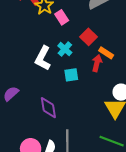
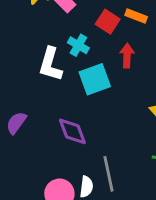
orange rectangle: (106, 53) -> (136, 16), moved
cyan square: (71, 75) -> (95, 79), size x1.5

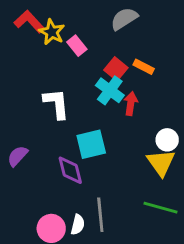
cyan cross: (78, 45) -> (110, 90), moved, size x1.4
white L-shape: (50, 64) -> (56, 104), turned 152
cyan square: (95, 79) -> (91, 144), moved

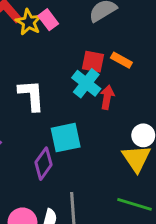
pink rectangle: (77, 46) -> (48, 20), moved
red square: (116, 69) -> (93, 62), turned -30
purple diamond: (70, 170) -> (44, 164), turned 48

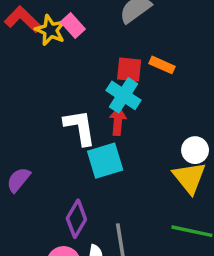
white L-shape: (31, 95) -> (80, 127), moved
red arrow: (107, 97) -> (118, 121), moved
purple diamond: (44, 164) -> (76, 219), moved

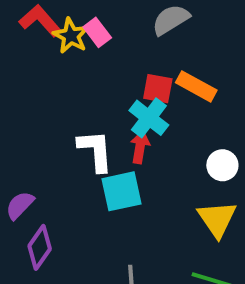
orange rectangle: (162, 65) -> (196, 86), size x1.4
white circle: (195, 150) -> (222, 165), moved
purple diamond: (76, 219) -> (40, 247), moved

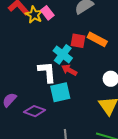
cyan cross: (149, 118) -> (63, 54), moved
red arrow: (140, 147) -> (69, 70), turned -70
purple diamond: (40, 247) -> (35, 111), moved, turned 75

